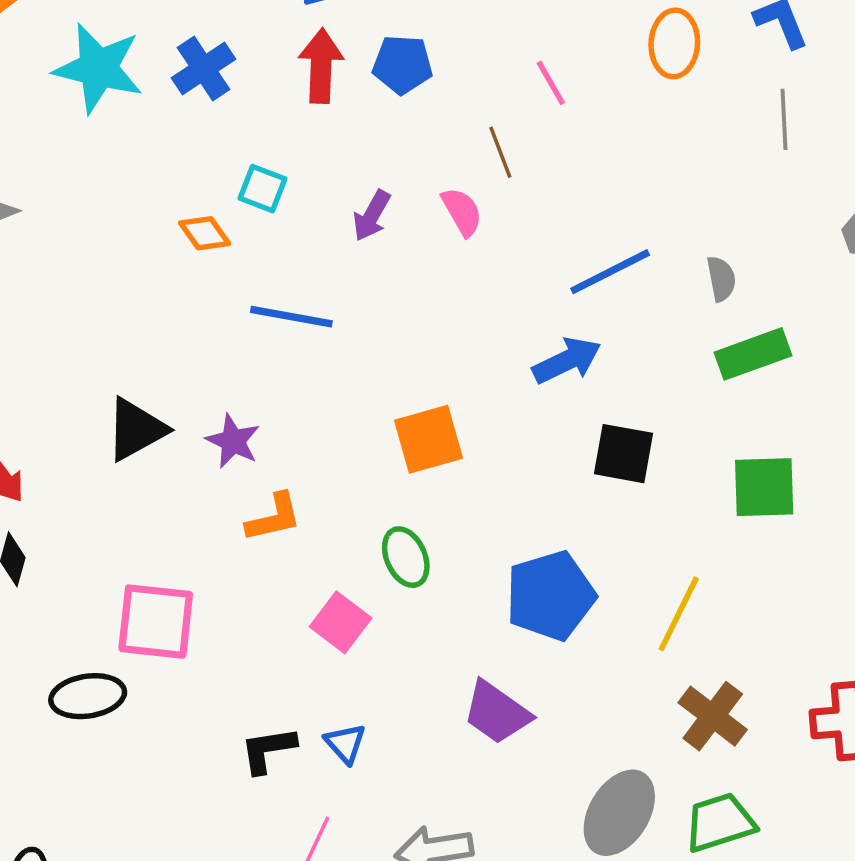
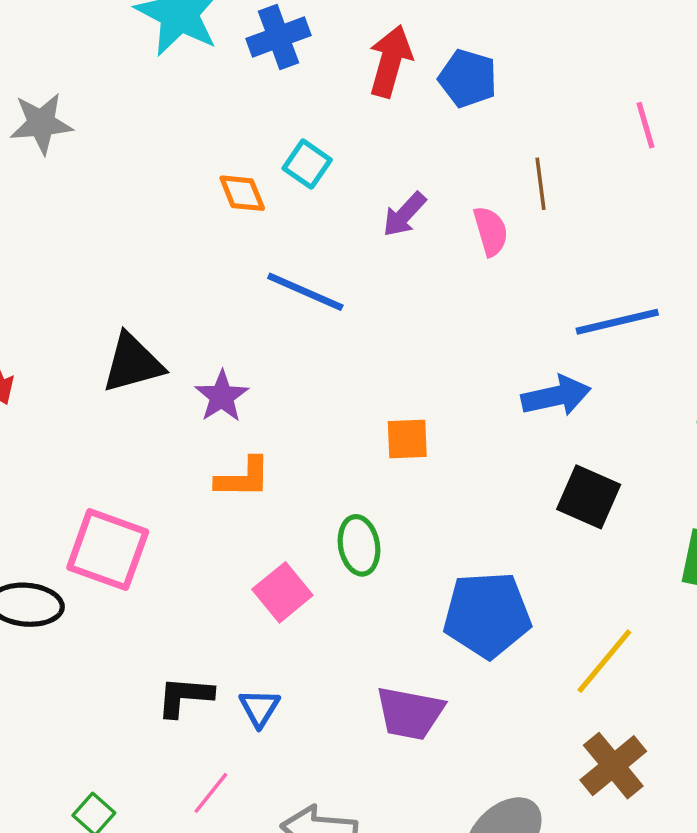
pink line: (551, 83) -> (646, 125), moved
orange square: (428, 439) -> (407, 439), size x0.7
purple trapezoid: (497, 713) -> (410, 713), turned -38

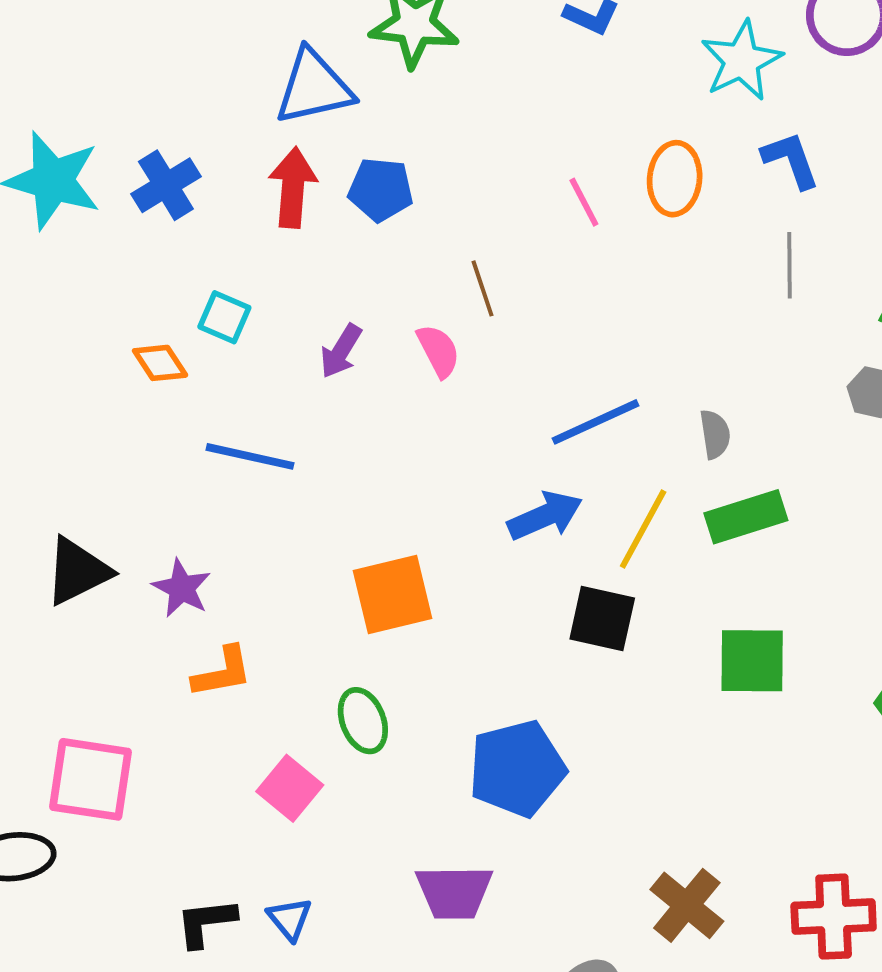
orange square: (407, 439) -> (392, 595), size x1.6
yellow line: (604, 661) -> (643, 529), moved

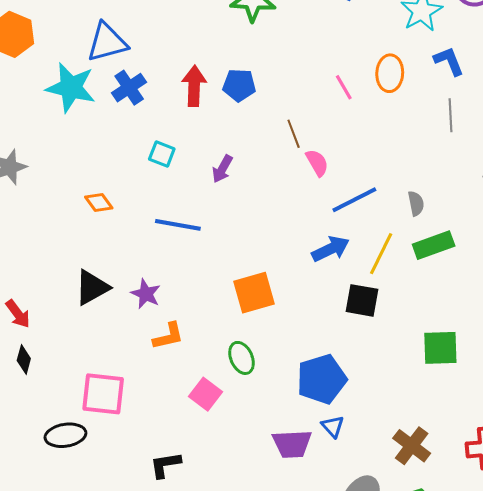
blue triangle: (314, 87) -> (107, 42), moved
pink semicircle: (438, 351) -> (317, 163), moved
orange diamond: (160, 363) -> (99, 203), moved
green square: (752, 661) -> (440, 348), moved
blue triangle: (290, 919) -> (333, 426), moved

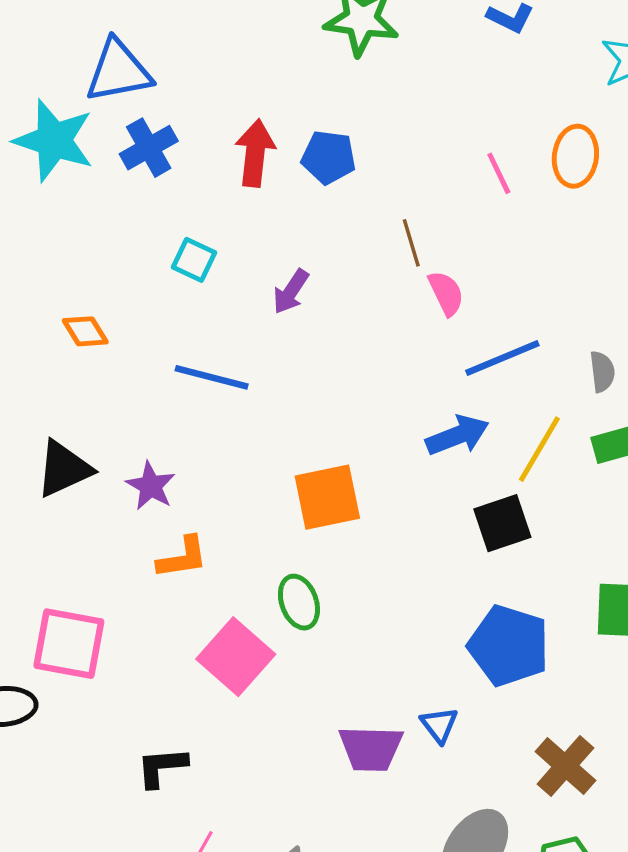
black square: (362, 300) -> (502, 523), turned -33
blue pentagon: (322, 379) -> (509, 646), moved, turned 30
pink square: (205, 394) -> (236, 657), size x1.4

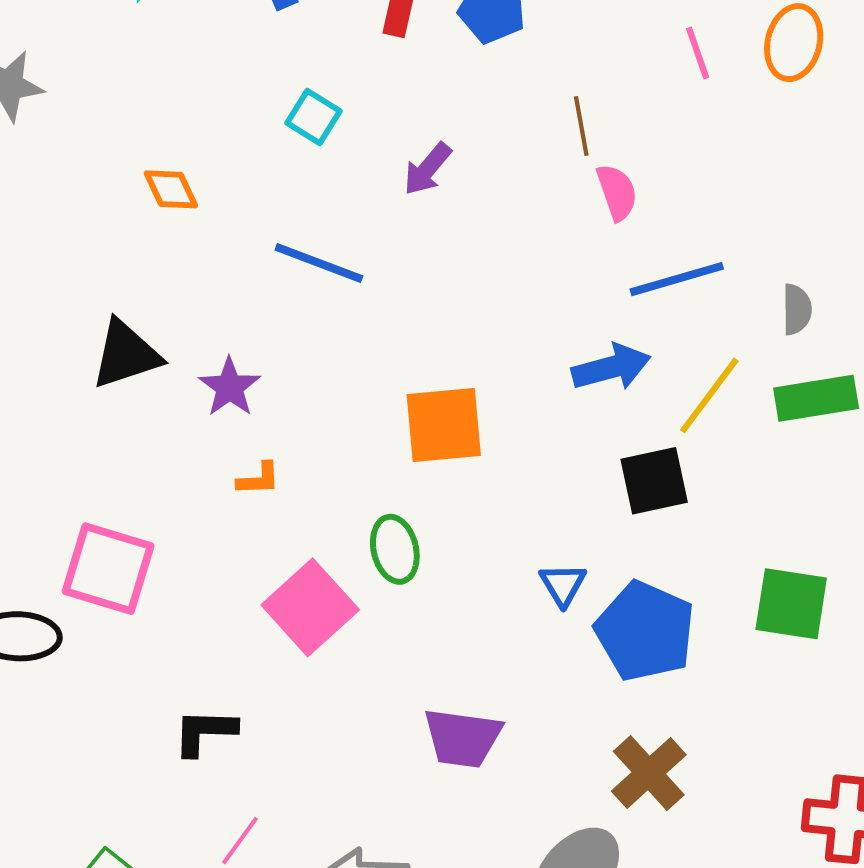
orange L-shape: (182, 558) -> (259, 479), size x0.7
blue triangle: (439, 725) -> (563, 585), moved
brown cross: (565, 766) -> (649, 773), moved

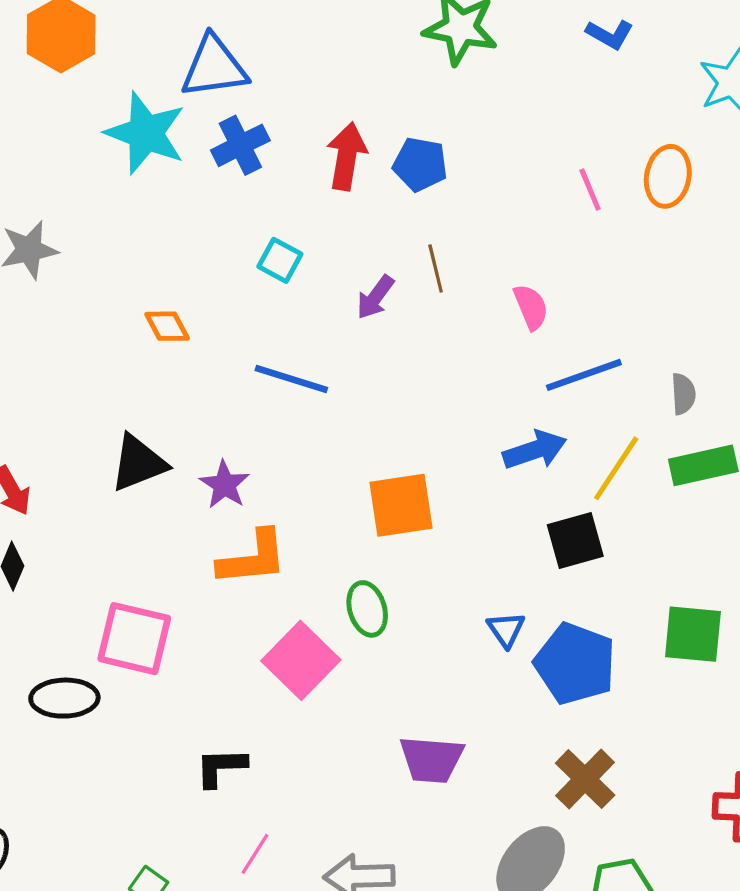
brown line: (581, 126) -> (436, 268), moved
orange L-shape: (259, 479) -> (253, 558), size x2.0

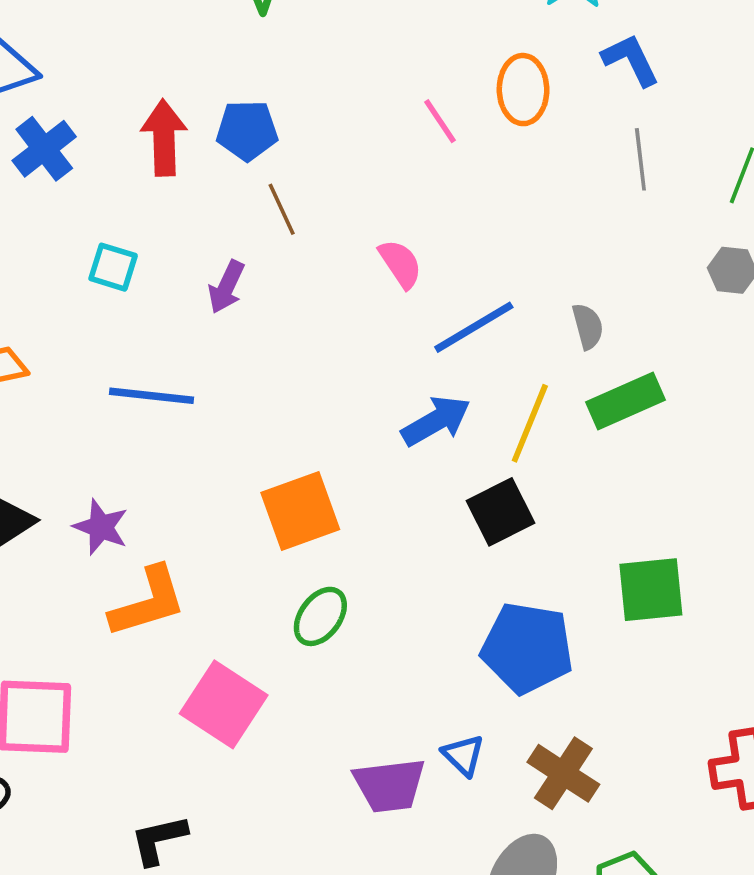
brown line: (436, 268) -> (282, 209), moved
green ellipse: (367, 609) -> (320, 616), moved, turned 64
blue triangle: (506, 630) -> (463, 755), moved

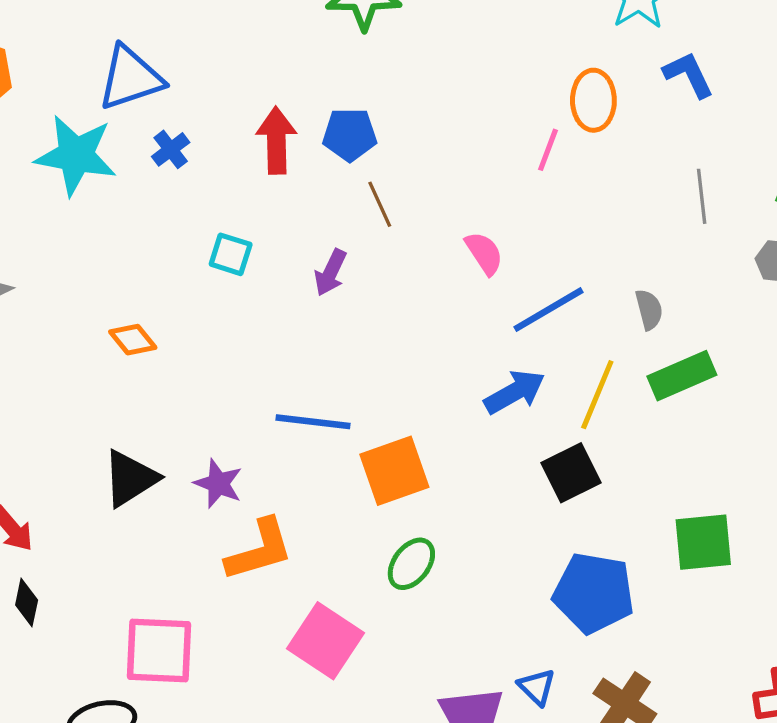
pink line: (440, 121) -> (548, 150), moved, turned 54
blue cross: (44, 149) -> (171, 149), size x0.7
gray line: (640, 159) -> (702, 196), moved
blue line: (152, 396) -> (313, 422), moved

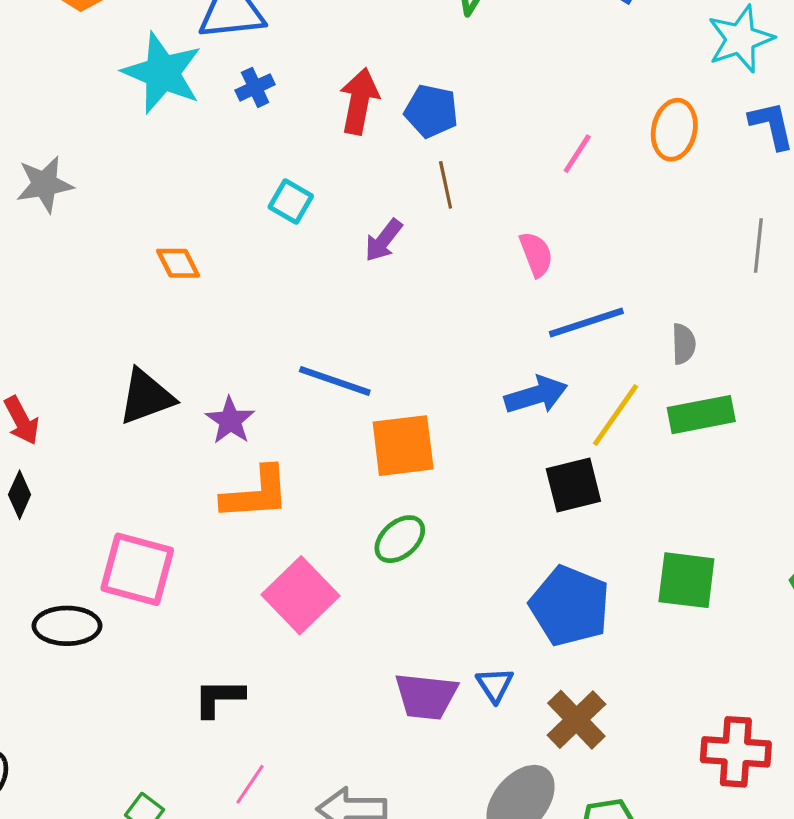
pink line: (548, 150) -> (577, 154), moved

